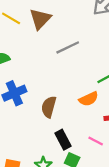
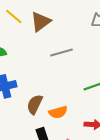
orange semicircle: (89, 99) -> (58, 112), moved

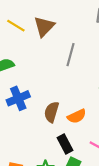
gray line: (62, 52) -> (71, 55), turned -50

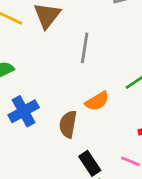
orange semicircle: (77, 116) -> (97, 101), moved

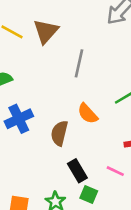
orange semicircle: (97, 101) -> (88, 114), turned 75

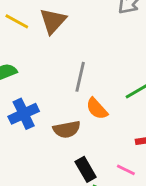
gray line: (79, 63) -> (80, 77), moved
brown semicircle: (59, 133) -> (67, 129), turned -115

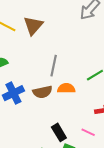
orange semicircle: (97, 109) -> (66, 88), turned 132
brown semicircle: (67, 129) -> (42, 92), moved

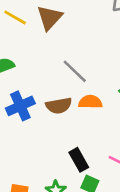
gray line: (54, 66) -> (75, 71), turned -60

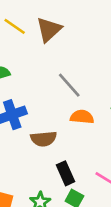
brown semicircle: (59, 106) -> (44, 139), moved

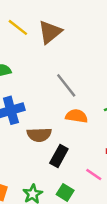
black rectangle: (66, 173) -> (59, 156), moved, turned 50

